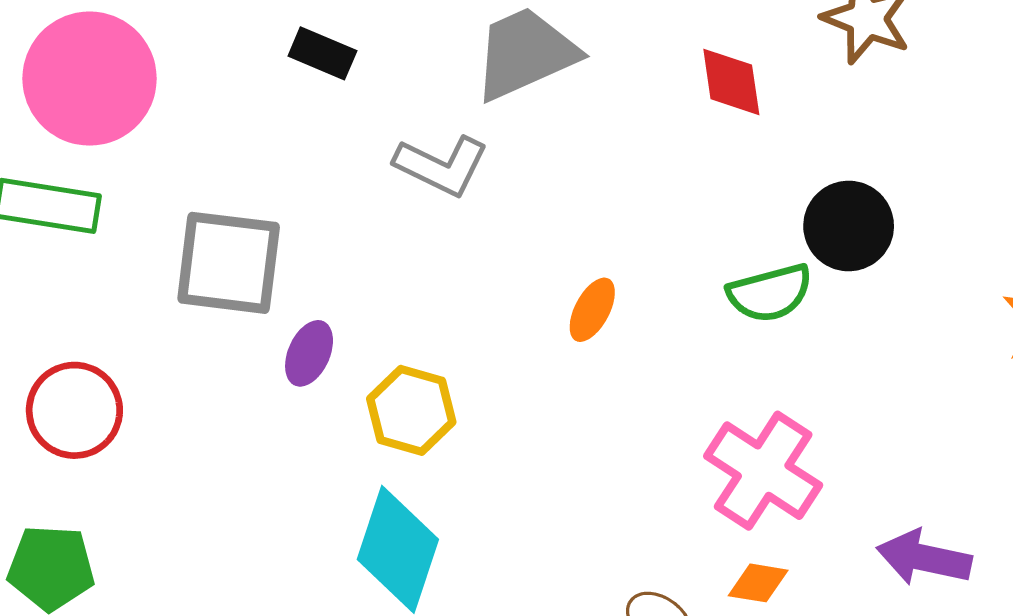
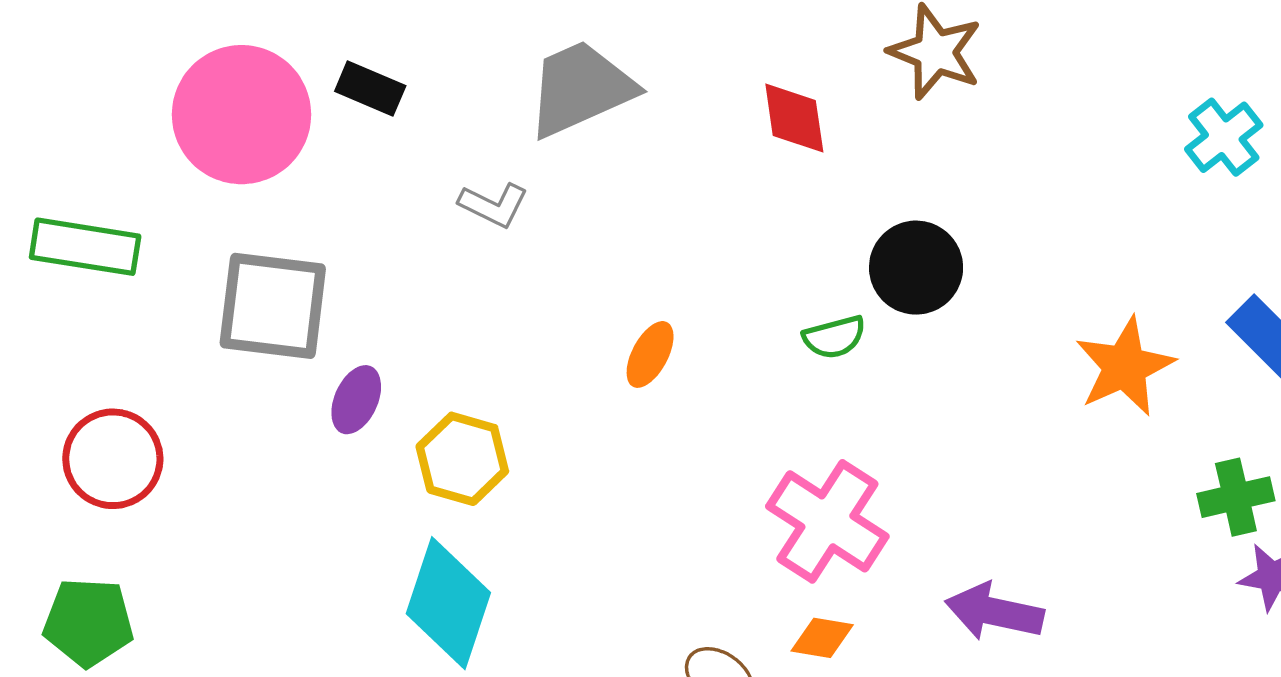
pink circle: (90, 79) -> (241, 115), moved
gray L-shape: (441, 166) -> (494, 205), size x0.7
green semicircle: (770, 293) -> (834, 337), size x0.7

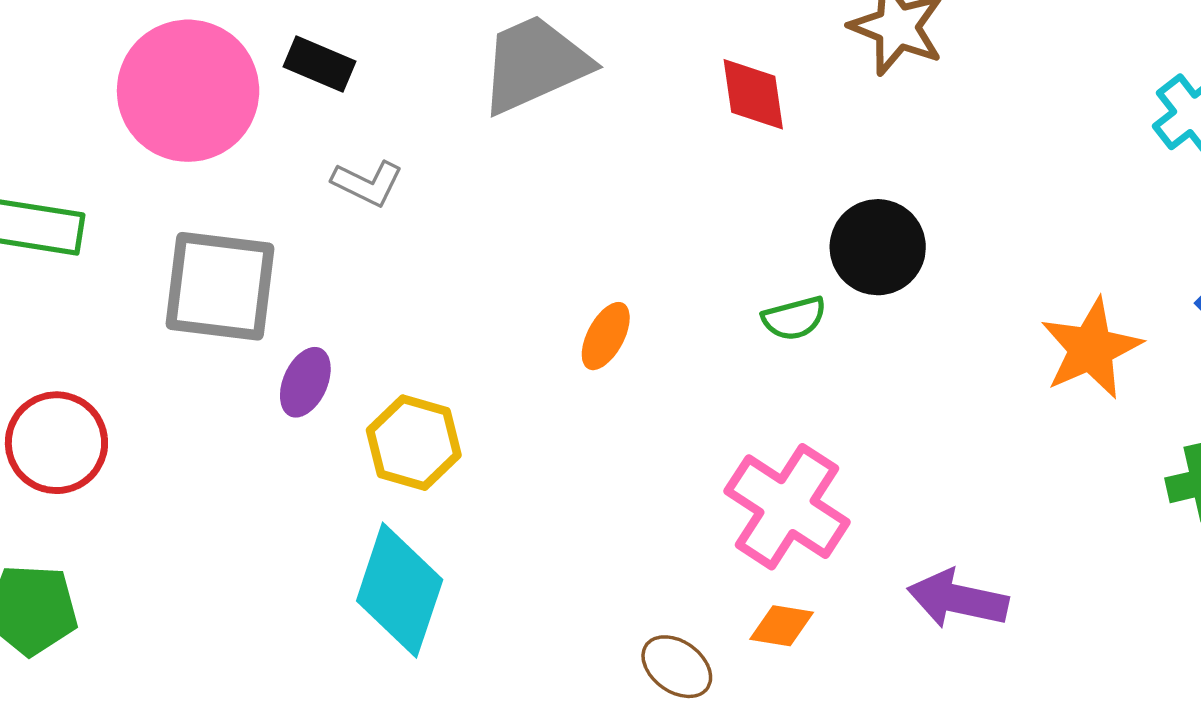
gray L-shape: (494, 205) -> (368, 183), moved

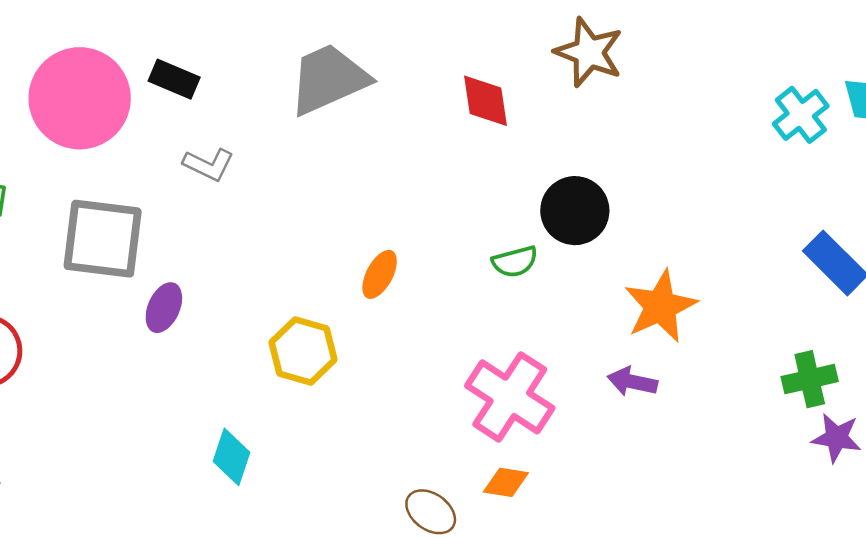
orange star: (1091, 348) -> (660, 306), moved
yellow hexagon: (414, 443) -> (303, 351), moved
cyan diamond: (400, 590) -> (232, 457), size x0.6
purple arrow: (958, 599) -> (632, 382), moved, size x0.7

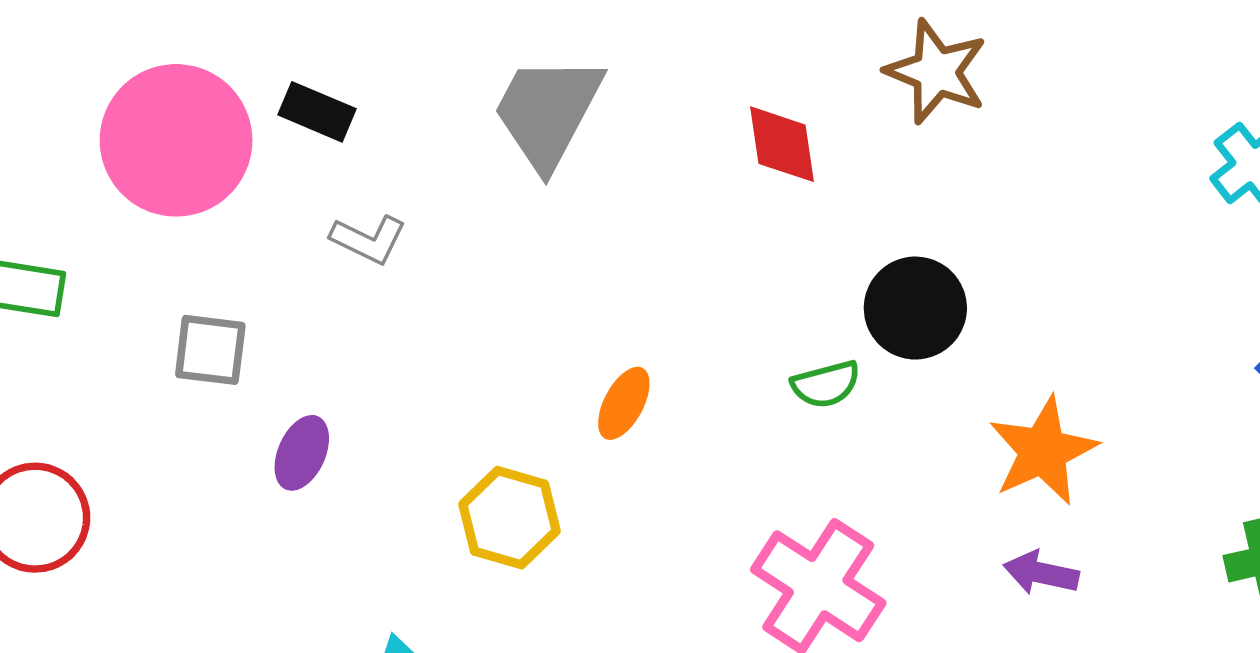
gray trapezoid: (329, 79) -> (548, 112), turned -38
gray square: (103, 239) -> (210, 350), size x0.6
purple arrow: (632, 382) -> (1041, 573), moved

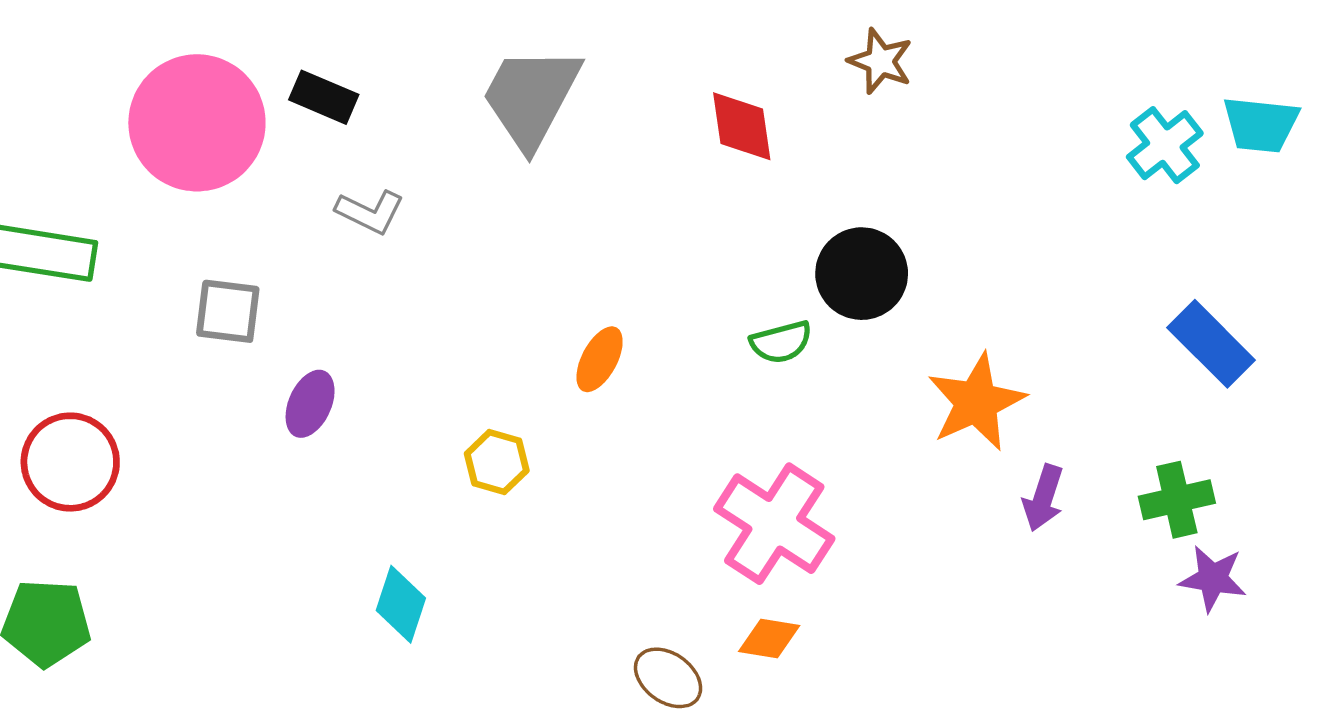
brown star: (936, 72) -> (880, 61), size x0.7
yellow hexagon: (509, 518) -> (497, 462), size x0.7
purple arrow: (1041, 573) -> (1043, 498), moved, turned -84

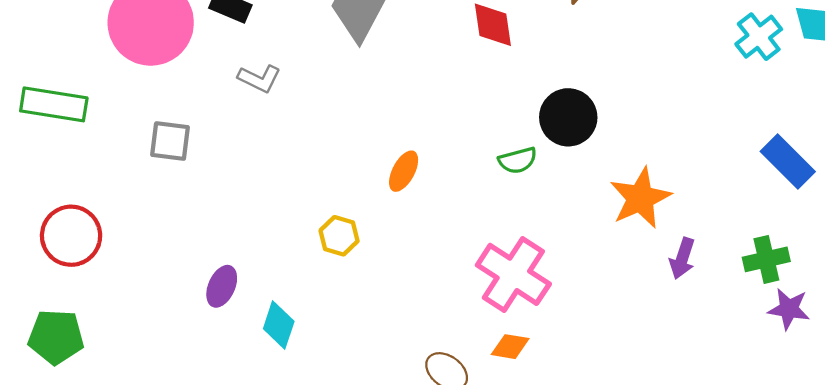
purple ellipse: (310, 404) -> (222, 286), moved

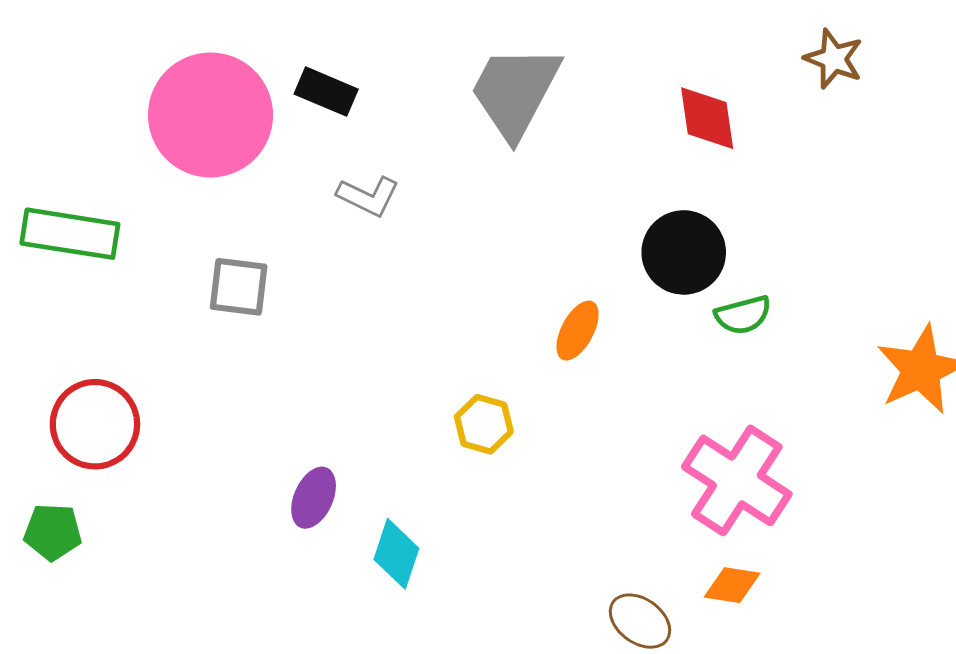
black circle: (568, 117) -> (684, 252), moved
green pentagon: (56, 337) -> (53, 532), moved, size x0.7

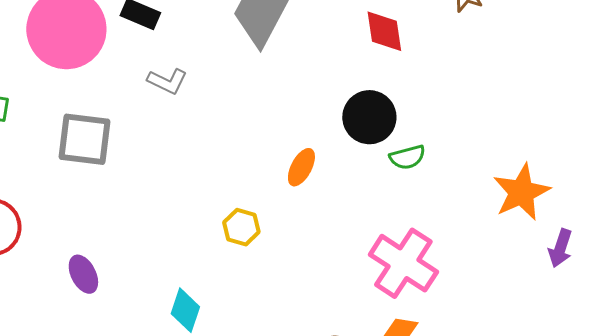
gray square: (239, 287) -> (84, 139), size x1.4
purple ellipse: (314, 498) -> (83, 274), moved, turned -51

